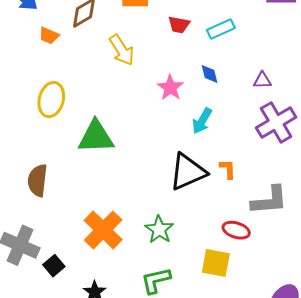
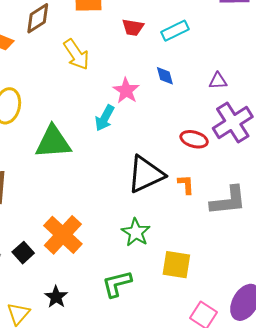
cyan arrow: (202, 121) -> (105, 118), moved
orange L-shape: (228, 169) -> (186, 184), moved
green star: (159, 229) -> (136, 232), moved
red ellipse: (236, 230) -> (194, 139), moved
black square: (54, 266) -> (23, 253), moved

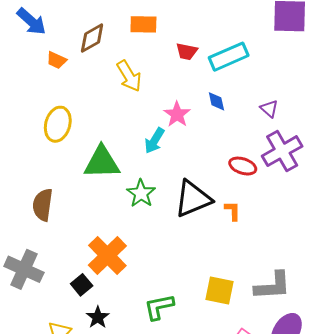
cyan rectangle: (175, 31) -> (229, 57), size x1.4
purple triangle: (218, 81) -> (269, 109), turned 42
gray L-shape: (228, 201) -> (273, 286), moved
green star: (136, 232) -> (141, 193), moved
black square: (23, 253) -> (82, 285), moved

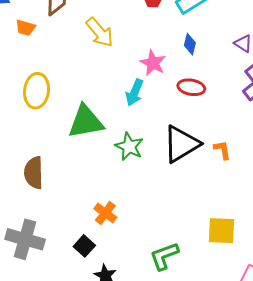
blue diamond: (216, 101) -> (190, 44), turned 35
red ellipse: (243, 166) -> (191, 87), moved
orange cross: (107, 256) -> (105, 213), size x0.6

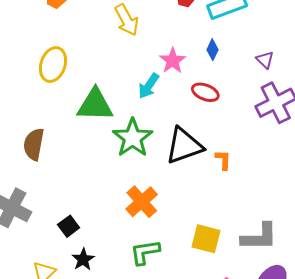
green star: (129, 147) -> (133, 138), size x1.4
orange cross: (105, 213) -> (142, 202), moved, size x1.4

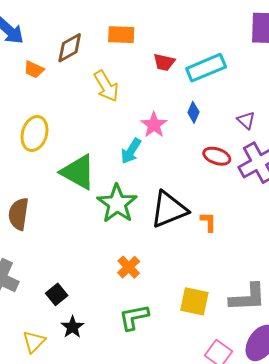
red ellipse: (205, 92) -> (217, 156), moved
green triangle: (95, 105) -> (78, 172), turned 30
orange cross: (142, 202) -> (129, 267), size x0.7

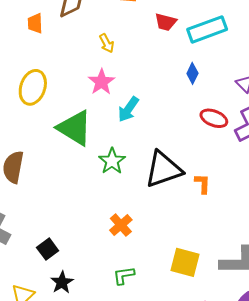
orange trapezoid: (34, 69) -> (35, 23), turned 60
yellow arrow: (106, 86) -> (107, 43), size x0.6
pink star: (154, 125) -> (101, 82), moved
green star: (117, 204) -> (112, 161), size x0.7
green L-shape: (134, 317) -> (124, 275), size x0.7

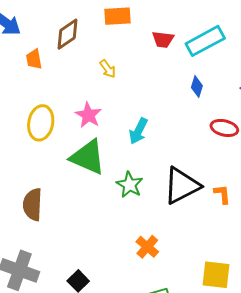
pink star: (101, 82) -> (88, 115), moved

